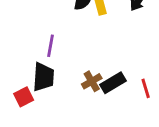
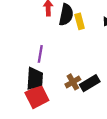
red square: (24, 97) -> (37, 97), moved, size x1.5

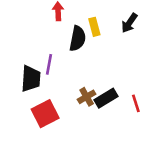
black semicircle: (66, 15) -> (78, 38), moved
black trapezoid: (35, 79) -> (31, 79), moved

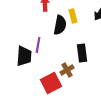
black rectangle: (106, 98) -> (82, 53), moved, turned -66
red square: (45, 114) -> (51, 83), moved

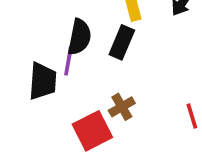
black semicircle: (60, 25) -> (79, 37), moved
black rectangle: (82, 53) -> (122, 42), moved, turned 30

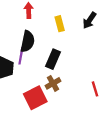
black rectangle: (122, 42) -> (53, 59), moved

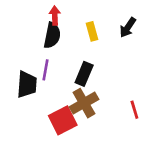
black semicircle: (28, 41) -> (52, 35), moved
brown cross: (53, 83) -> (84, 103), size x1.5

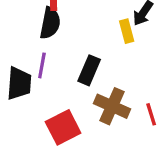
yellow rectangle: (92, 31) -> (127, 31), moved
brown cross: (84, 103) -> (112, 106), moved, turned -36

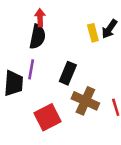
yellow rectangle: (127, 31) -> (93, 33), moved

